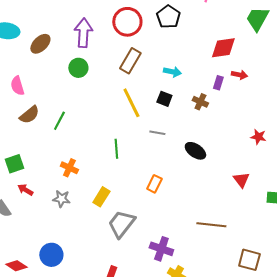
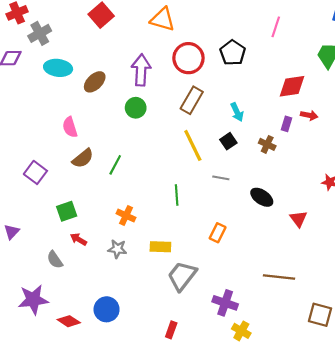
cyan arrow: (172, 72) -> (237, 112), turned 54
black square: (164, 99) -> (228, 141), turned 35
red triangle: (241, 180) -> (298, 219), moved
yellow rectangle: (101, 197) -> (160, 247), turned 60

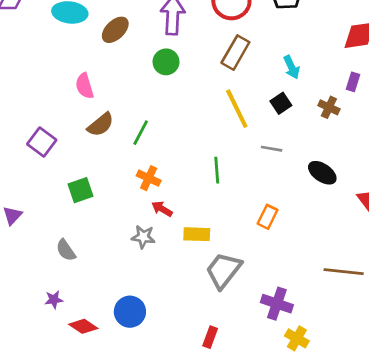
orange cross: (126, 216) -> (149, 178), moved
red arrow: (79, 239) -> (162, 209), moved
purple star: (33, 300) -> (54, 300), moved, size x0.5

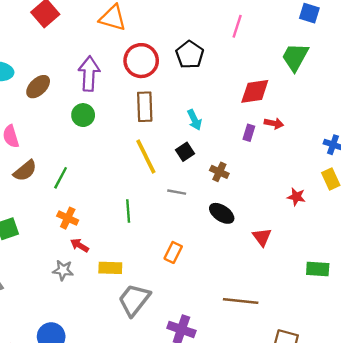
brown rectangle: (235, 53) -> (145, 107), turned -32
brown cross: (329, 107) -> (219, 172), moved

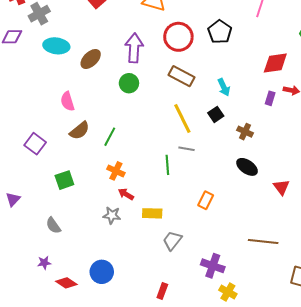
brown rectangle: (145, 107) -> (181, 76), turned -60
gray line: (177, 192) -> (186, 149), moved
gray trapezoid: (134, 300) -> (172, 241), size x0.7

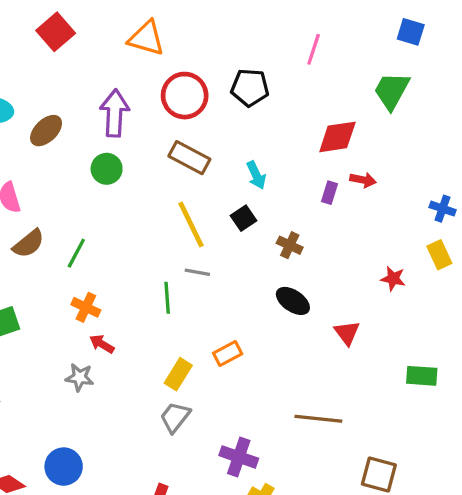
black pentagon: (220, 32) -> (250, 88), turned -30
orange rectangle: (206, 200) -> (228, 353), turned 36
yellow rectangle: (152, 213) -> (178, 374), moved, turned -60

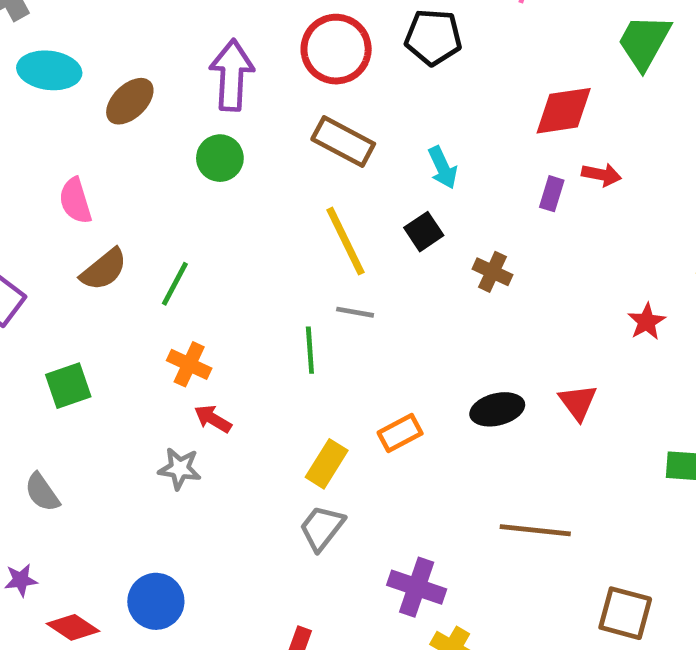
red star: (393, 279) -> (647, 322), turned 30
black ellipse: (293, 301) -> (497, 409), moved, turned -48

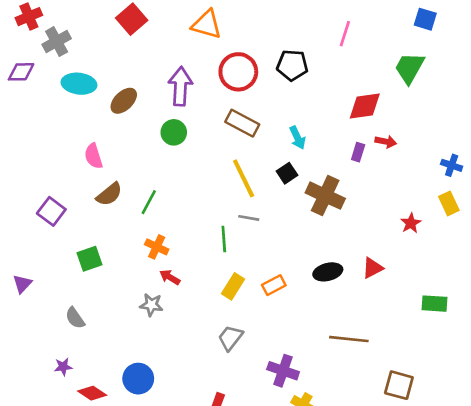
brown cross: (492, 272) -> (325, 196), size x1.8
red triangle: (578, 402) -> (373, 268), turned 40
yellow rectangle: (327, 464) -> (233, 286), moved

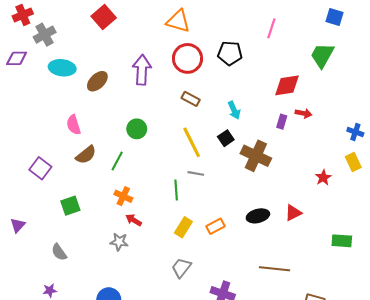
orange triangle: (207, 24) -> (178, 21), moved
brown rectangle: (242, 123) -> (191, 99), size x0.7
green circle: (174, 132) -> (137, 129), moved

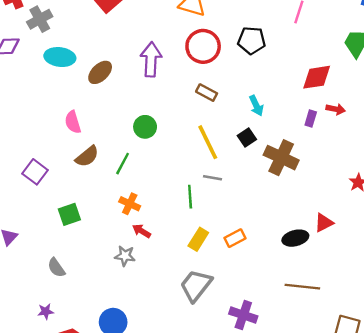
black ellipse: (258, 216) -> (295, 238), moved
gray trapezoid: (181, 268) -> (196, 285), size x1.4

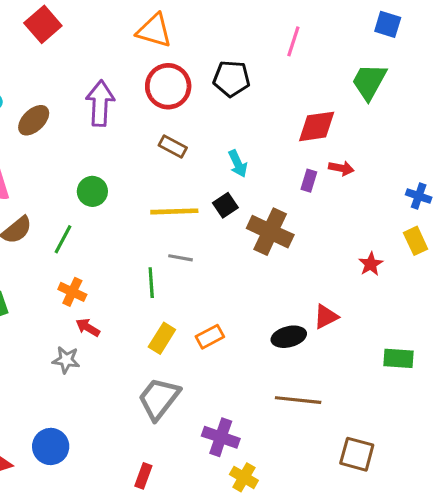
yellow line: (208, 142) -> (174, 211), turned -66

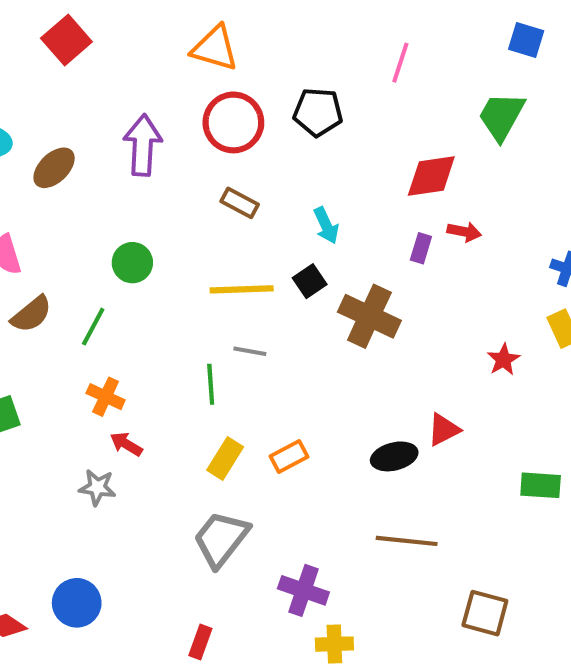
yellow cross: (244, 477) -> (334, 644), turned -32

